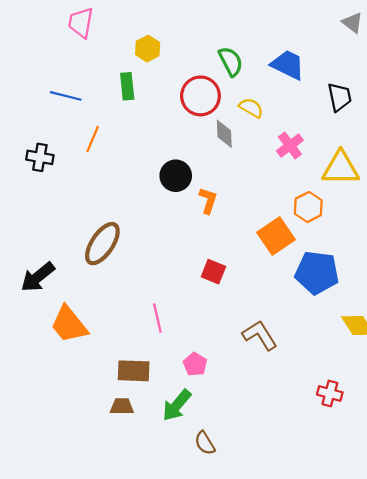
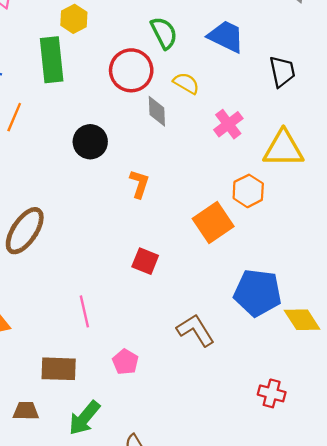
green rectangle: (127, 86) -> (52, 60), size x1.5
black circle: (176, 176) -> (90, 142), moved
blue pentagon: (317, 273) -> (258, 293), moved
green arrow: (177, 405) -> (84, 418), moved
brown trapezoid: (122, 406) -> (26, 411), moved

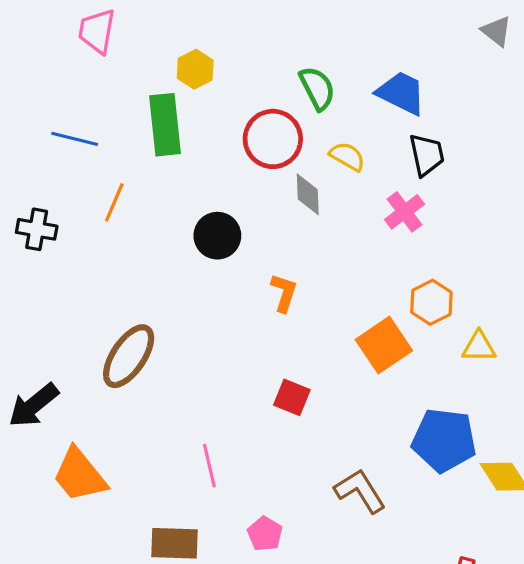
black trapezoid: (282, 72) -> (427, 155), moved
yellow triangle: (283, 149) -> (479, 347), moved, size x0.6

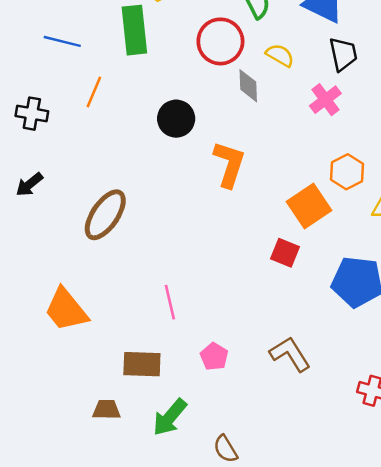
orange L-shape: (284, 293) -> (229, 164), size x1.5
red square: (292, 397) -> (285, 253), moved
black arrow: (33, 405) -> (29, 184), moved, size x0.7
brown L-shape: (360, 491) -> (290, 354), moved

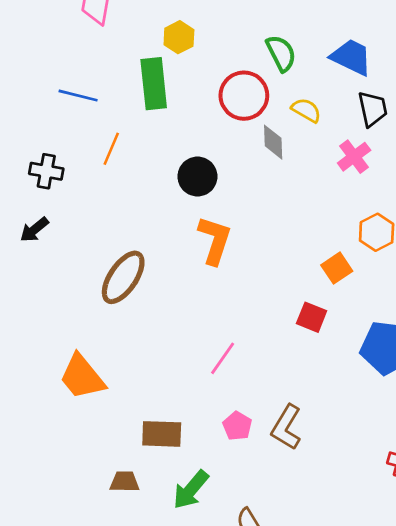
orange L-shape: (229, 164) -> (215, 240), moved
black arrow: (29, 184) -> (34, 230), moved
orange square: (309, 206) -> (337, 268), size x0.7
pink line: (170, 302) -> (223, 358), moved, turned 48
brown L-shape: (290, 354) -> (286, 427), moved, turned -117

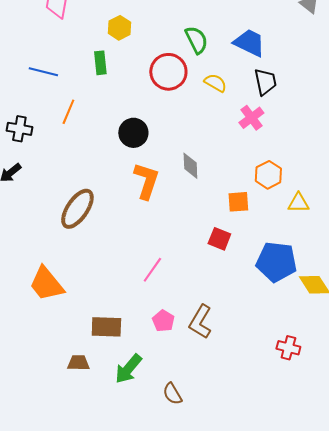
green rectangle: (154, 84) -> (100, 63), size x0.6
gray diamond: (273, 142) -> (190, 166), moved
orange square: (337, 268) -> (238, 202), turned 30

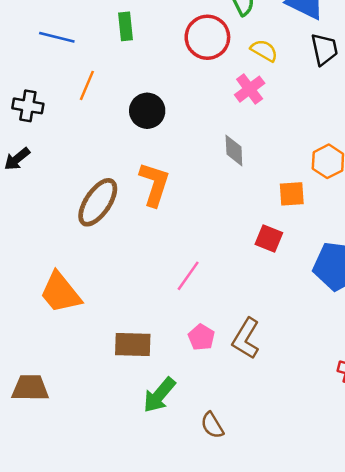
pink cross: (251, 118) -> (250, 89), moved
black circle: (133, 133) -> (147, 111), moved
orange L-shape: (146, 181) -> (154, 184), moved
brown trapezoid: (78, 363) -> (30, 388), moved, size x1.4

